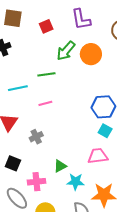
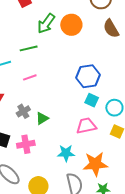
green triangle: (60, 166) -> (42, 118), moved
pink cross: (36, 182) -> (26, 144), moved

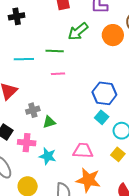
orange circle: (71, 25) -> (113, 35), moved
pink line: (30, 77) -> (58, 74), moved
pink trapezoid: (86, 126) -> (83, 151), moved
cyan star: (66, 153) -> (48, 156), moved

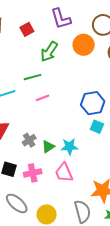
pink trapezoid: (83, 151) -> (64, 173), moved, turned -100
cyan star: (48, 156) -> (69, 147), moved

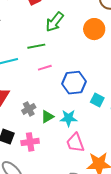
orange circle: (84, 45) -> (94, 29), moved
blue hexagon: (93, 103) -> (74, 83), moved
pink trapezoid: (64, 173) -> (75, 143), moved

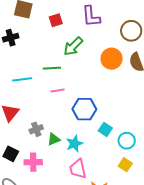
cyan star: (69, 118) -> (74, 144), turned -30

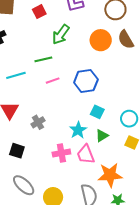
blue hexagon: (84, 109) -> (86, 81), moved
cyan square: (105, 129) -> (97, 112), moved
green triangle: (54, 139) -> (102, 136), moved
pink cross: (33, 162) -> (61, 153), moved

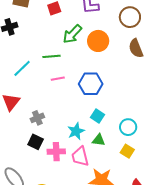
orange circle: (101, 40) -> (98, 41), moved
cyan line: (16, 75) -> (22, 68), turned -36
green triangle: (102, 136) -> (99, 140), turned 32
black square: (17, 151) -> (36, 142), moved

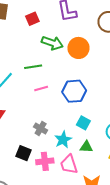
green arrow: (72, 34) -> (52, 43), turned -110
gray cross: (37, 118) -> (41, 129), moved, turned -32

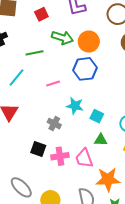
green line: (33, 67) -> (35, 53), moved
blue hexagon: (74, 91) -> (85, 69), moved
cyan star: (63, 140) -> (75, 106), moved, turned -30

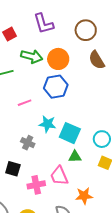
cyan square: (97, 116) -> (70, 133), size x1.5
pink cross: (60, 156) -> (36, 185), moved
orange star: (108, 179) -> (84, 196), size x0.7

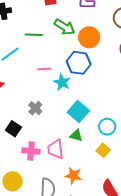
cyan star: (47, 124) -> (62, 82), moved

